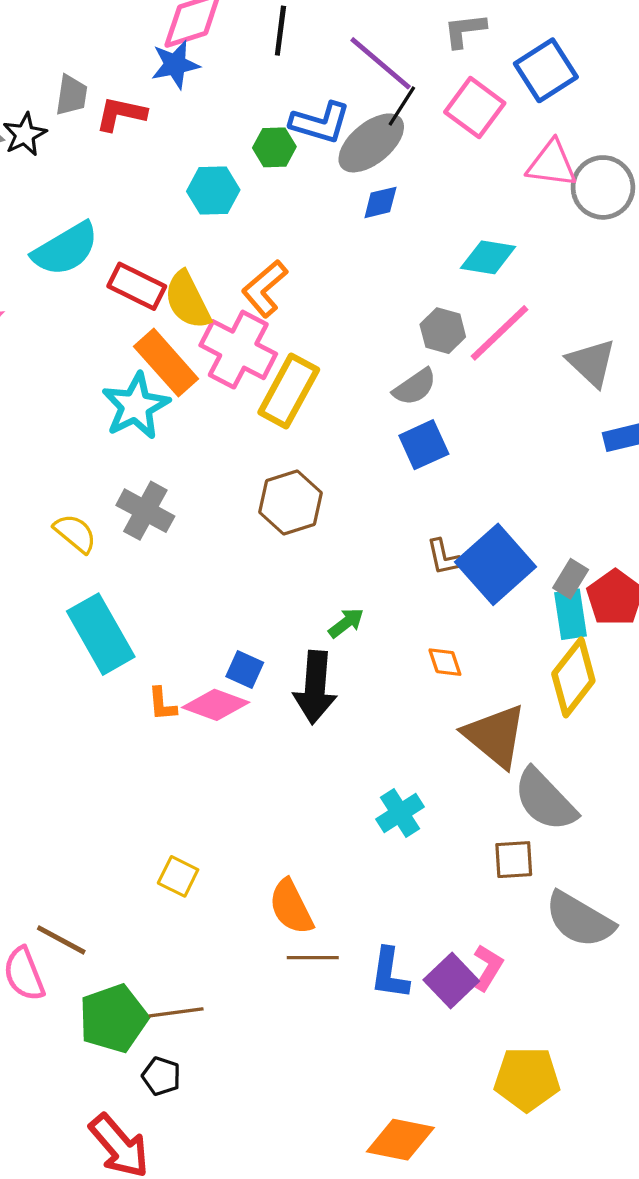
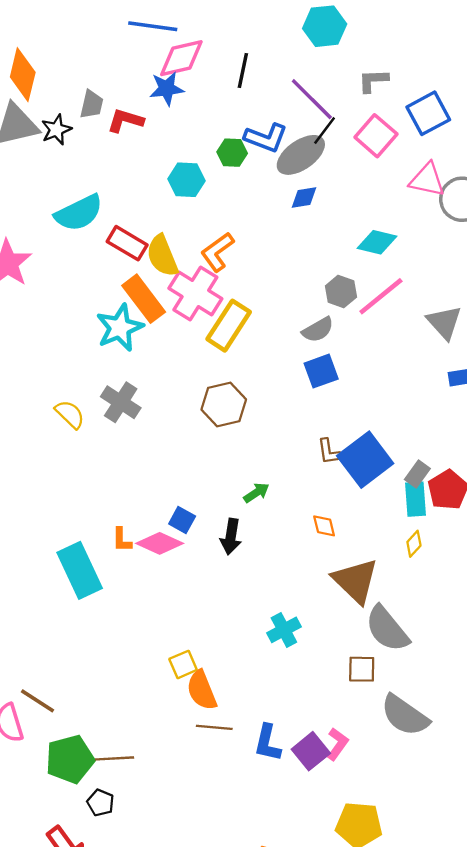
cyan rectangle: (101, 634) -> (80, 570), moved
yellow diamond: (573, 677) -> (414, 544), size x0.5
black arrow: (315, 687) -> (231, 537), size x0.7
yellow square: (178, 876) -> (183, 664), moved, turned 36

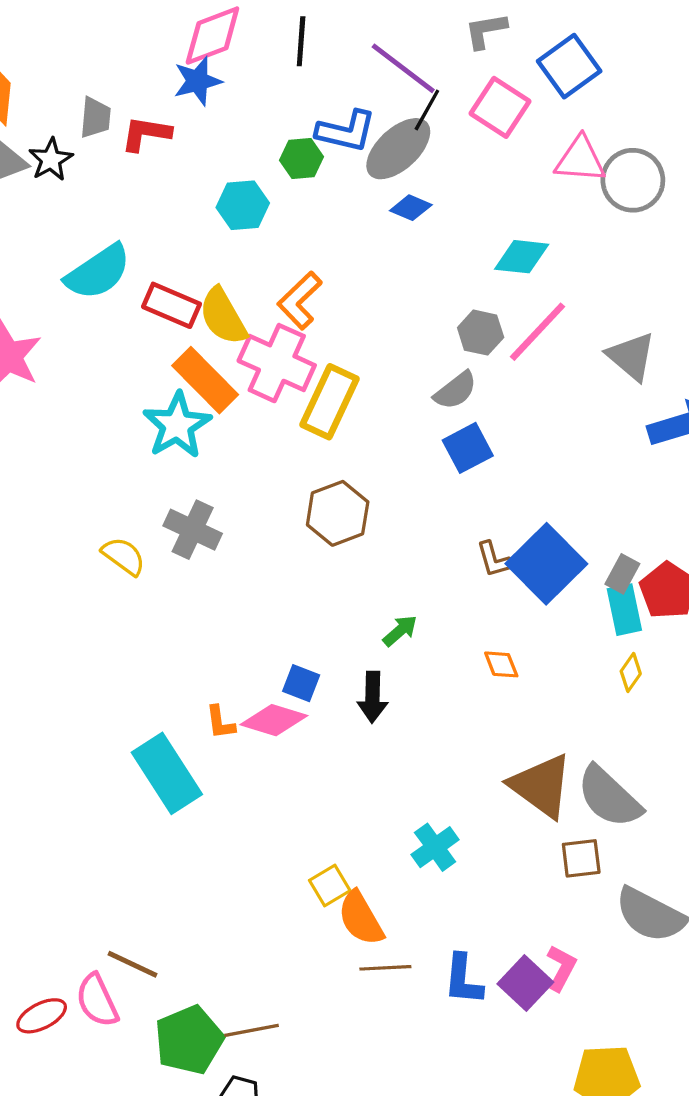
blue diamond: (304, 197) -> (411, 208), turned 40
brown triangle: (355, 581) -> (541, 786), moved
cyan cross: (284, 630) -> (435, 847), moved

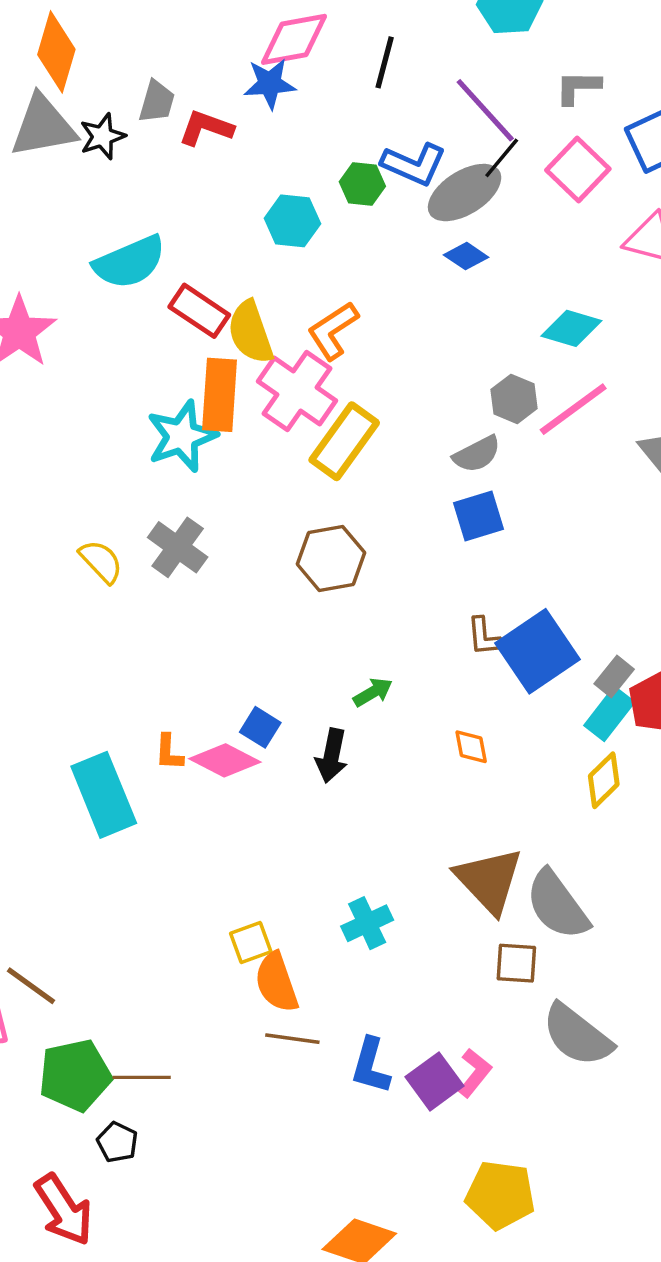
orange rectangle: (205, 380) -> (220, 395), turned 38
cyan rectangle: (624, 610) -> (609, 714), turned 39
yellow diamond: (631, 672) -> (604, 780), size x1.4

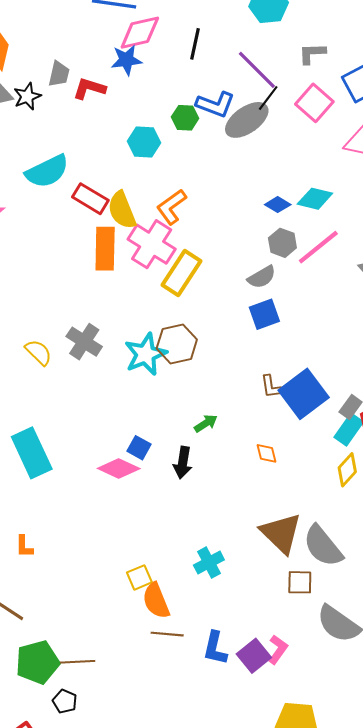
blue diamond: (466, 256) -> (278, 205), moved
cyan star: (182, 436) -> (146, 354), moved
orange L-shape: (169, 752) -> (24, 546), moved
cyan rectangle: (104, 795) -> (32, 453), moved

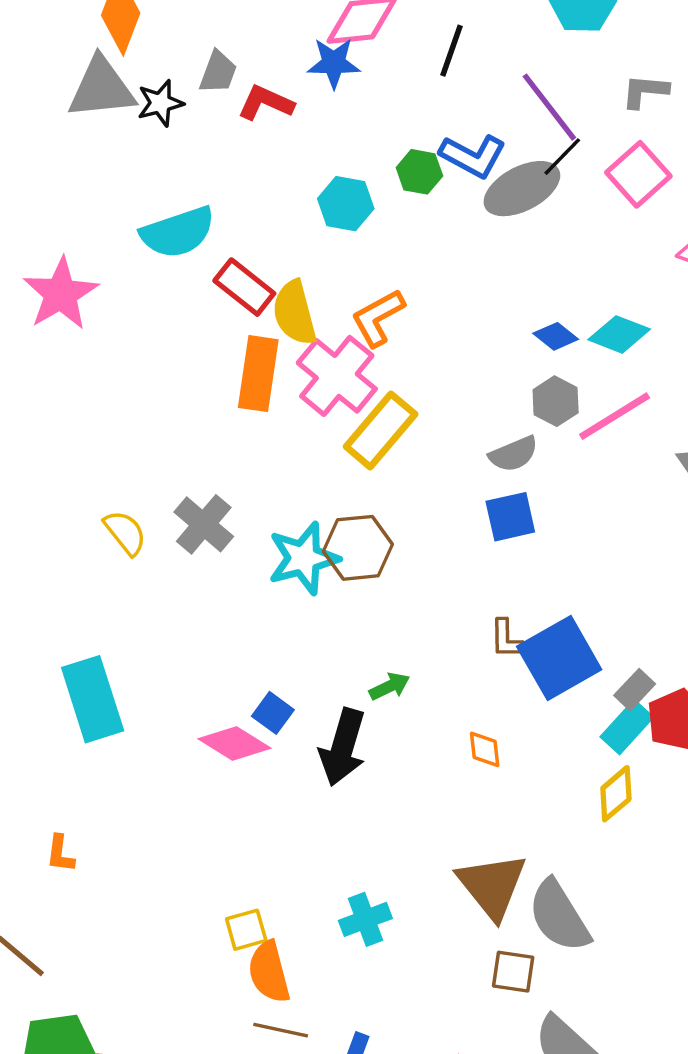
black arrow: (183, 463) -> (343, 747), size x1.4

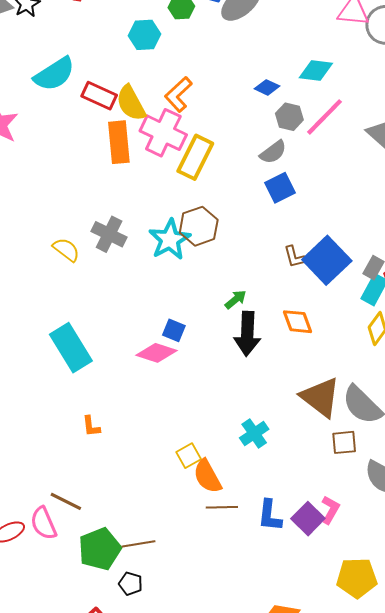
blue diamond: (556, 336) -> (267, 87), moved
black arrow: (343, 747) -> (247, 334), moved
orange diamond: (485, 749) -> (298, 322), size x1.4
orange L-shape: (60, 854) -> (91, 426), moved

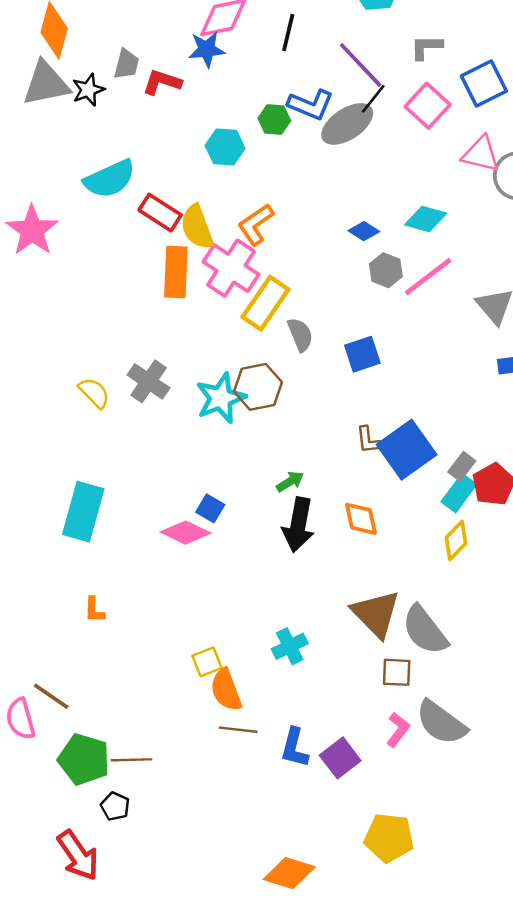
gray semicircle: (273, 152) -> (300, 335), moved, turned -84
cyan rectangle: (71, 348) -> (83, 512), turned 39
pink L-shape: (330, 510) -> (398, 730), moved
green pentagon: (100, 549) -> (84, 759), turned 30

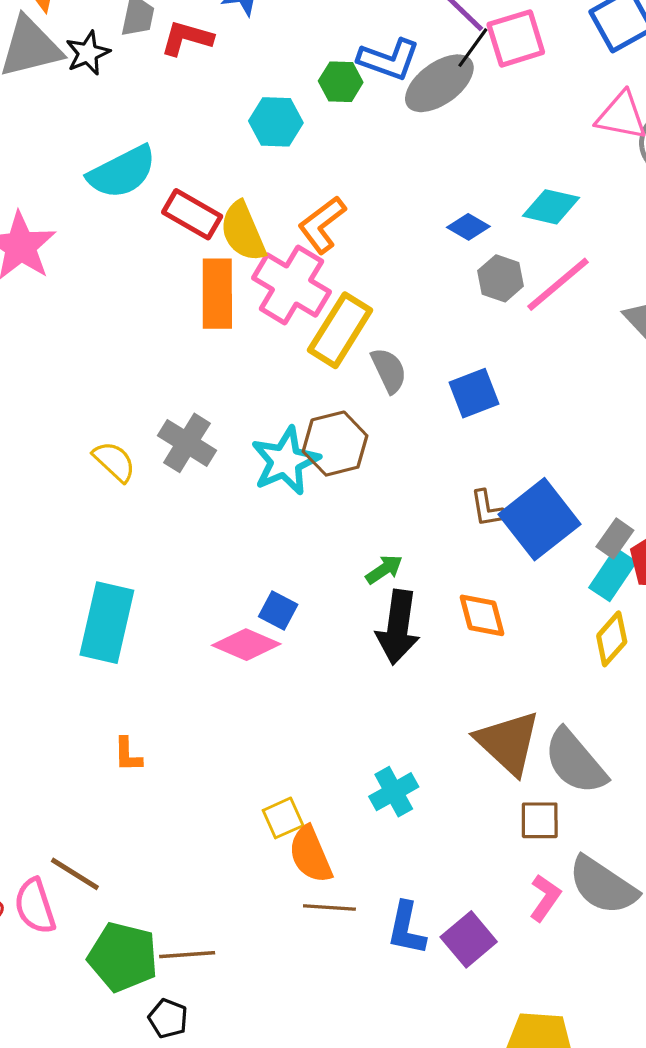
pink square: (428, 106) -> (516, 38), moved, turned 33

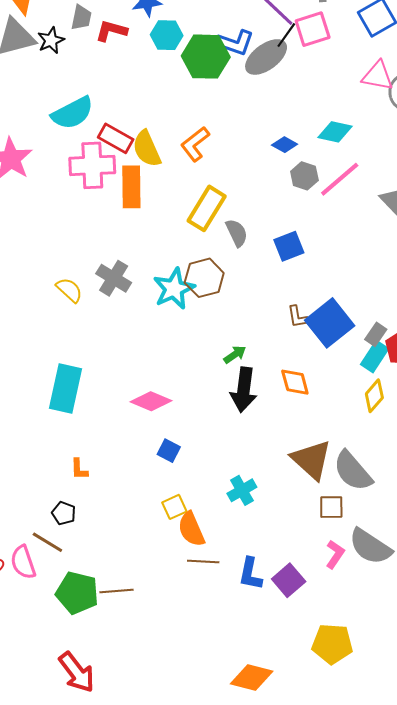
green hexagon: (341, 82) -> (206, 57), size x1.8
cyan hexagon: (276, 122) -> (167, 35), moved
pink cross: (291, 285) -> (92, 165), moved, turned -33
blue square: (278, 611) -> (169, 451), moved
black pentagon: (168, 1018) -> (64, 513), moved

